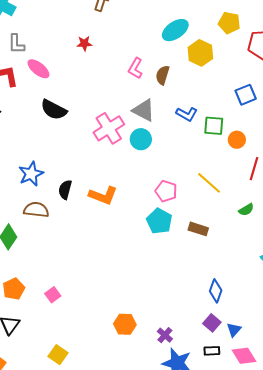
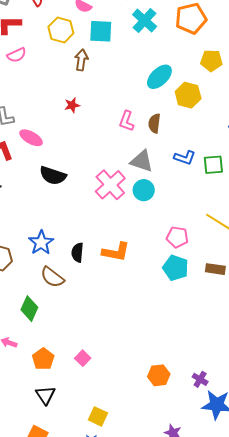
brown semicircle: (36, 210) -> (52, 277), turned -140

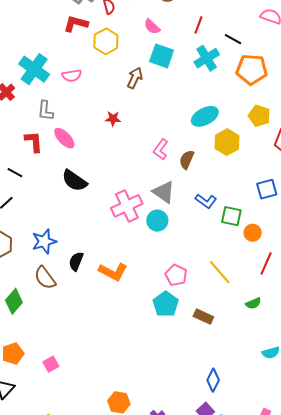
yellow hexagon: (61, 30) -> (106, 41), moved
pink semicircle: (17, 55) -> (72, 76), moved

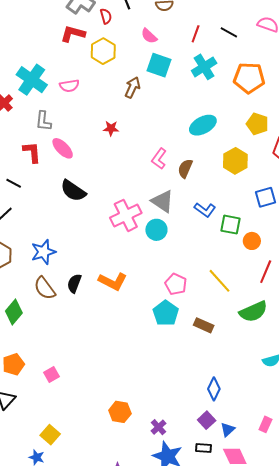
black line: (233, 39) -> (229, 32), moved
yellow hexagon: (227, 142) -> (235, 161), moved
black semicircle: (76, 261) -> (74, 283), moved
green semicircle: (253, 303) -> (253, 312), size x1.8

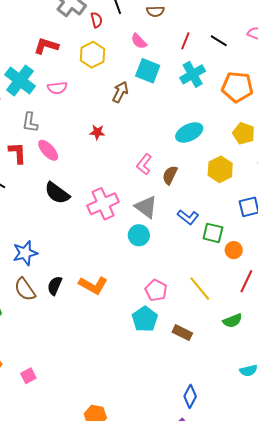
red L-shape: (73, 34) -> (46, 46), moved
pink cross: (126, 215) -> (103, 204), moved
green semicircle: (253, 312) -> (232, 321), size x0.7

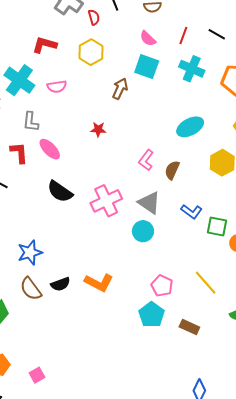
pink semicircle: (139, 41) -> (148, 39), moved
cyan cross: (193, 74) -> (192, 69), turned -35
black semicircle: (55, 286) -> (60, 284), turned -132

